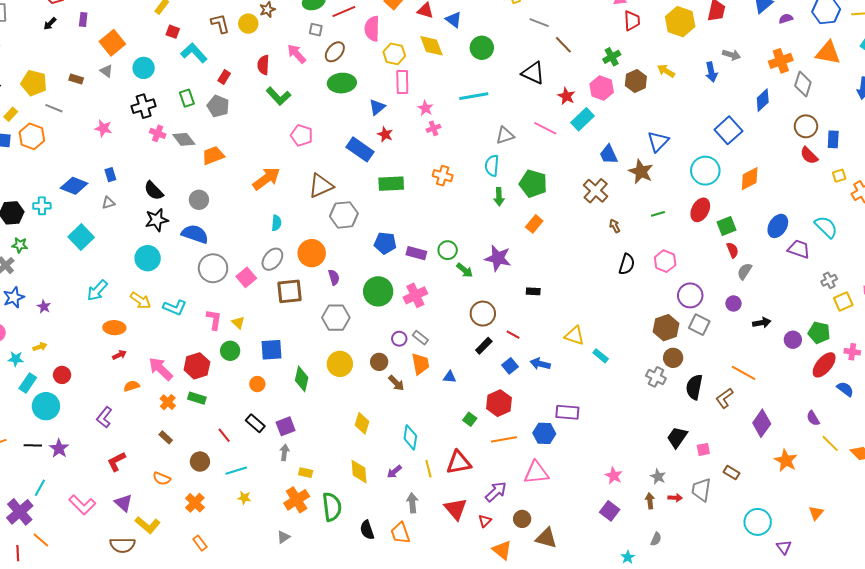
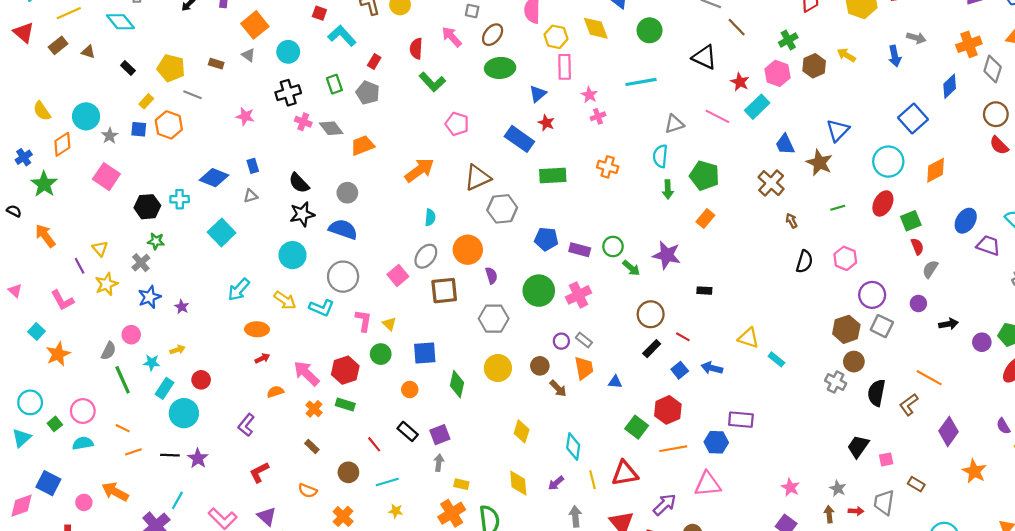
gray circle: (213, 268) -> (343, 277), moved
green square: (470, 419) -> (637, 427), size x1.5

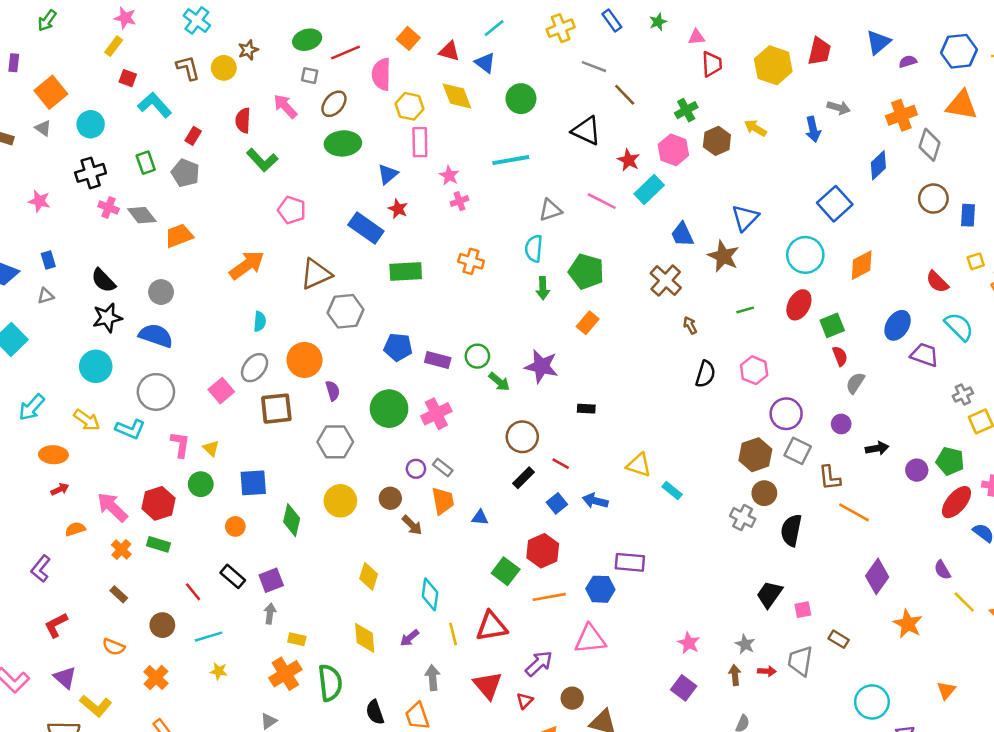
red semicircle: (999, 145) -> (937, 282), moved
brown L-shape: (909, 405) -> (830, 478), moved, turned -60

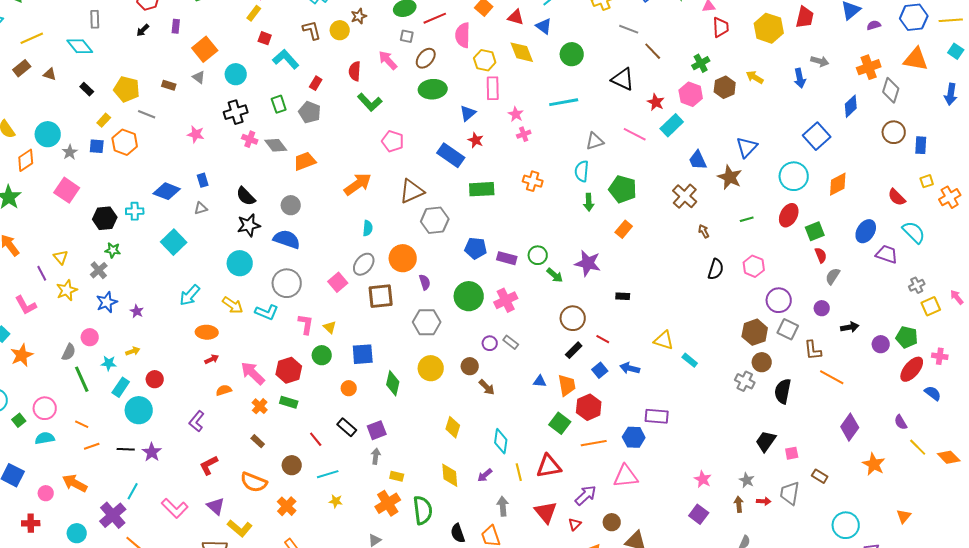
orange trapezoid: (443, 501) -> (567, 385), moved
orange semicircle: (114, 647) -> (254, 482), size x1.5

